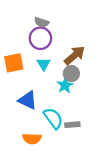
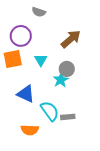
gray semicircle: (42, 22) -> (39, 12), moved
purple circle: (40, 38) -> (21, 36), moved
brown arrow: (75, 55) -> (71, 39), moved

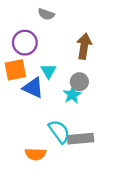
brown arrow: (71, 39) -> (84, 46), turned -40
blue triangle: (26, 94) -> (33, 88), moved
gray rectangle: (68, 117) -> (81, 139), size x1.5

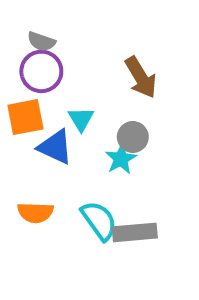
gray semicircle: (46, 14) -> (41, 42), moved
brown arrow: (84, 46) -> (141, 77), turned 140
orange semicircle: (35, 154) -> (35, 213), moved

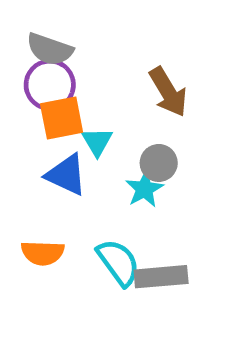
gray semicircle: (41, 42) -> (50, 49), size x1.4
orange square: (25, 117) -> (62, 118), moved

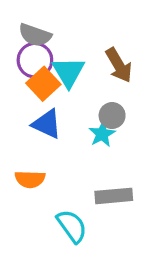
orange square: (62, 118) -> (43, 84), turned -32
cyan triangle: (97, 142) -> (68, 72), moved, size x1.5
cyan semicircle: (118, 262) -> (72, 226), moved

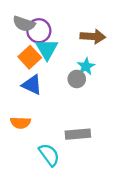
purple circle: (35, 60) -> (39, 31), moved
brown arrow: (119, 65) -> (93, 36), moved, turned -55
cyan star: (102, 134) -> (86, 66), moved

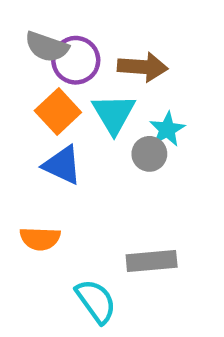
brown arrow: (93, 36) -> (143, 67), moved
cyan triangle: (47, 49) -> (114, 114), moved

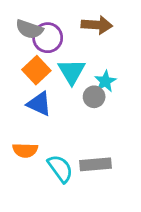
brown arrow: (143, 67) -> (97, 25), moved
cyan semicircle: (96, 301) -> (60, 169), moved

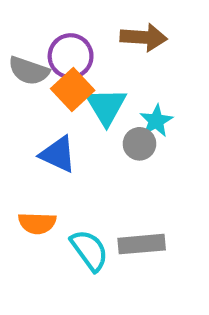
gray semicircle: (29, 29) -> (29, 71), moved
orange square: (36, 70) -> (73, 90), moved

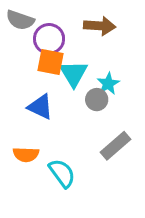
gray semicircle: (29, 71) -> (20, 20), moved
orange square: (73, 90) -> (50, 62), turned -36
gray rectangle: (142, 244) -> (115, 146), moved, turned -36

